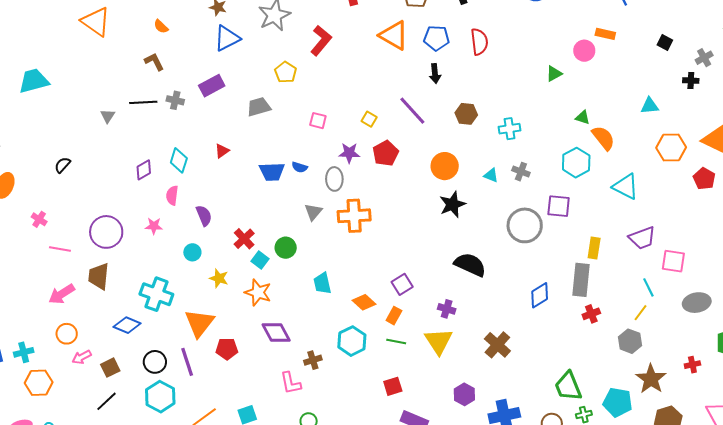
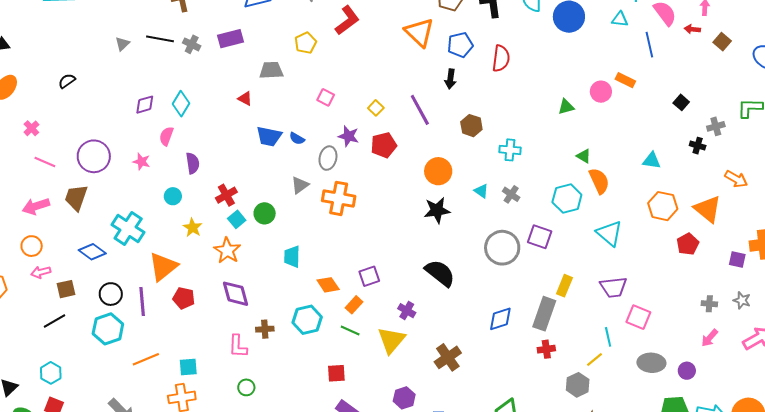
blue pentagon: (437, 38) -> (460, 45), turned -30
red triangle: (222, 151) -> (245, 99), moved, turned 49

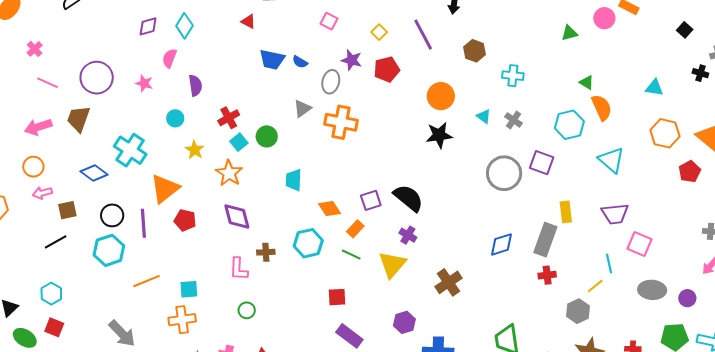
black semicircle: (440, 273) -> (408, 198), moved
yellow rectangle: (564, 286) -> (566, 212), turned -30

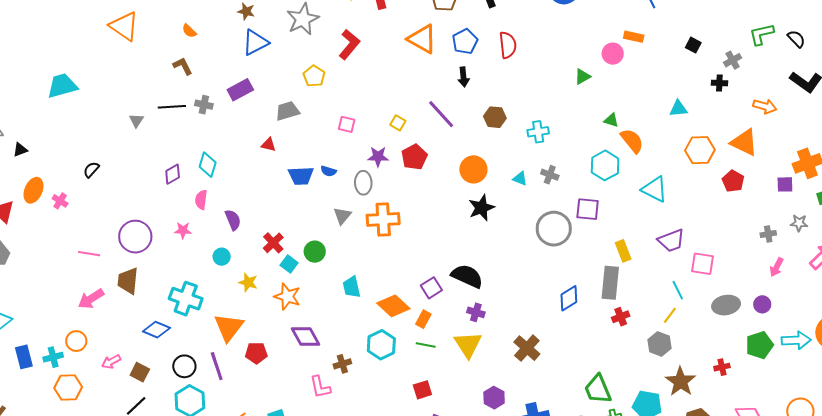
pink cross: (35, 49) -> (60, 201), moved
orange circle: (33, 167) -> (76, 341), moved
orange diamond: (330, 209) -> (393, 306), size x1.4
brown square: (67, 210) -> (140, 372), turned -36

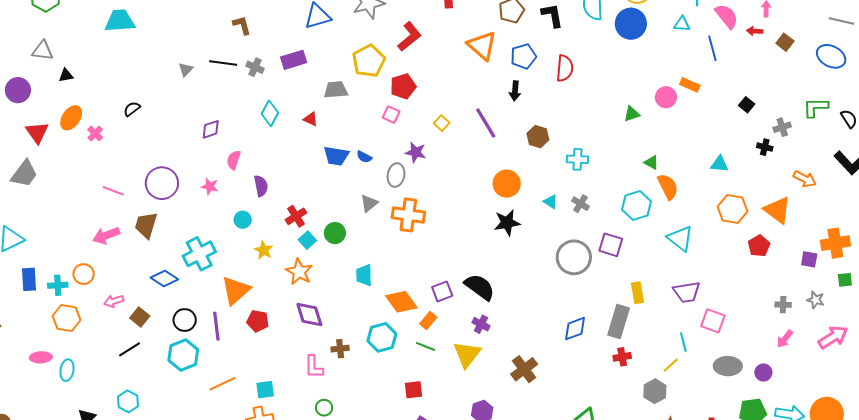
yellow pentagon: (314, 76) -> (369, 61), size x1.5
red pentagon: (414, 157) -> (403, 86), moved
cyan diamond: (208, 165) -> (270, 113), moved
cyan cross: (186, 299) -> (199, 254), turned 32

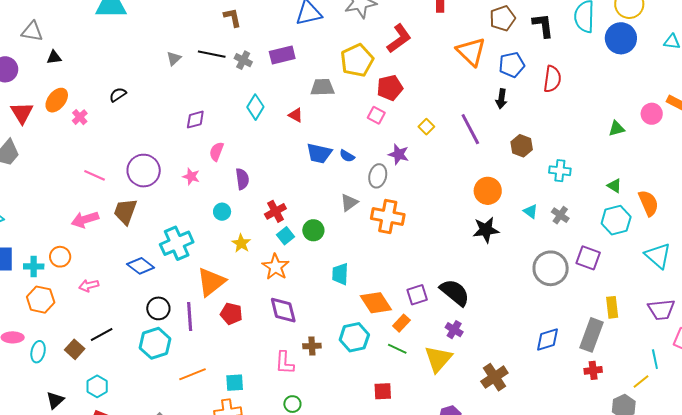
green triangle: (651, 162) -> (614, 186), moved
brown square: (140, 317) -> (75, 349), moved

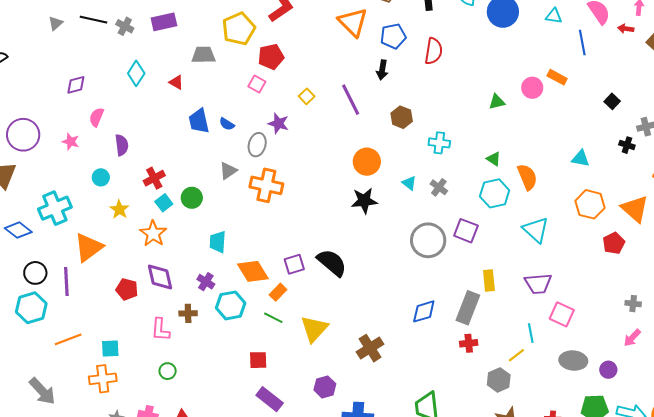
blue trapezoid: (319, 153) -> (199, 121), turned 64
red pentagon: (231, 314) -> (127, 289), moved
purple cross: (454, 330) -> (206, 282), moved

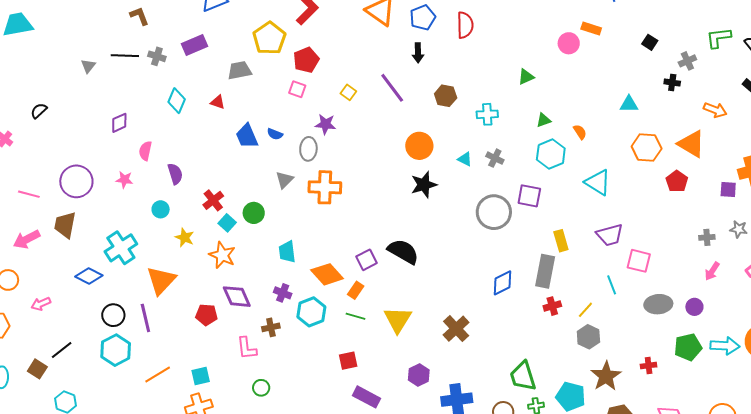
green triangle: (497, 102) -> (526, 77), moved
green triangle: (494, 159) -> (544, 120), turned -42
orange semicircle: (527, 177) -> (580, 132), size x0.6
yellow line: (516, 355) -> (585, 310), moved

